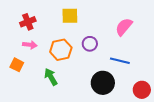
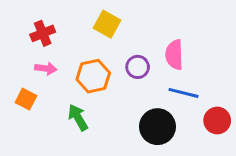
yellow square: (70, 16) -> (107, 24), turned 30
pink semicircle: (124, 27) -> (174, 55), moved, turned -42
red circle: (142, 90) -> (217, 121), moved

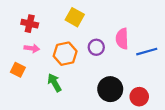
red cross: (43, 33) -> (30, 24), turned 35
blue line: (184, 93) -> (147, 52), moved, turned -30
red circle: (217, 121) -> (139, 97), moved

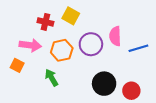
red cross: (30, 24) -> (45, 22), moved
purple circle: (96, 47) -> (91, 44), size x1.5
pink arrow: (32, 48) -> (30, 45), size x1.5

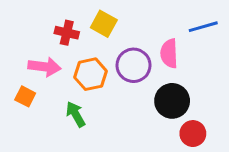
blue line: (138, 48) -> (203, 27), moved
black circle: (104, 84) -> (172, 101), moved

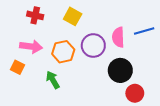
blue line: (203, 27) -> (144, 31), moved
red cross: (67, 33) -> (35, 15), moved

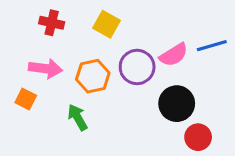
pink semicircle: (118, 37) -> (174, 55), turned -120

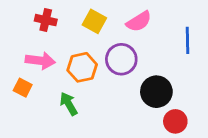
blue line: (212, 46) -> (187, 40), turned -75
pink semicircle: (174, 55) -> (139, 21), moved

